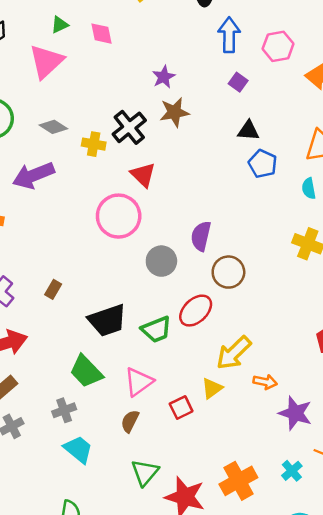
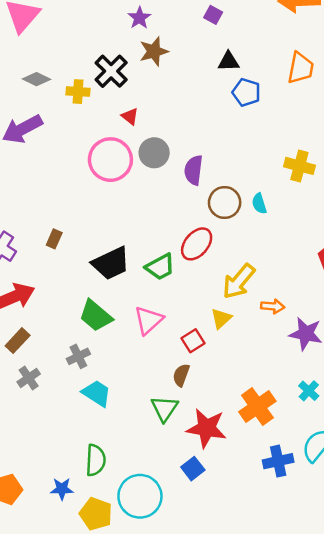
red triangle: (143, 175) -> (130, 116), size x0.7
cyan semicircle: (309, 188) -> (259, 204), moved
gray circle: (161, 261) -> (154, 153), moved
brown semicircle: (130, 421) -> (181, 375), moved

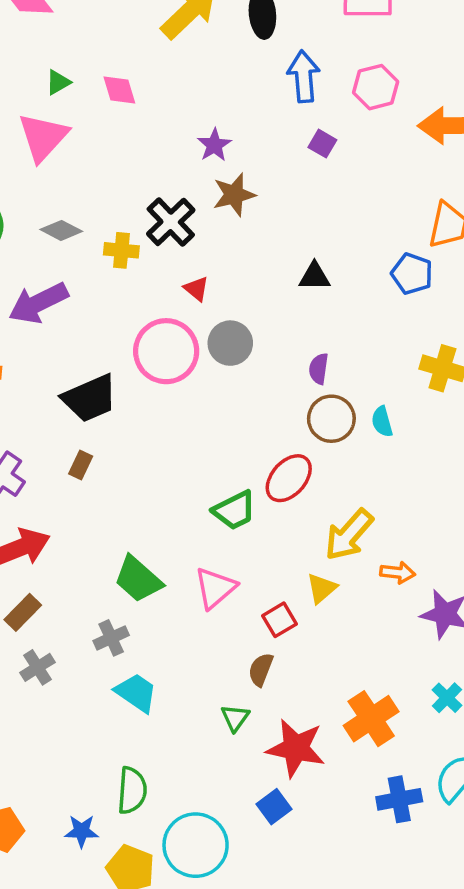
black triangle: (229, 61) -> (314, 276), moved
blue pentagon: (246, 92) -> (412, 274), moved
purple semicircle: (194, 170) -> (319, 369), moved, size x0.7
black trapezoid: (111, 263) -> (90, 398), moved
green triangle: (165, 409) -> (235, 718), size x0.7

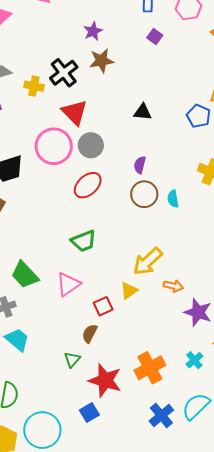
red triangle: (196, 289) -> (75, 112), size x1.8
red ellipse: (289, 478) -> (88, 185), moved
blue cross: (399, 799) -> (161, 415), turned -35

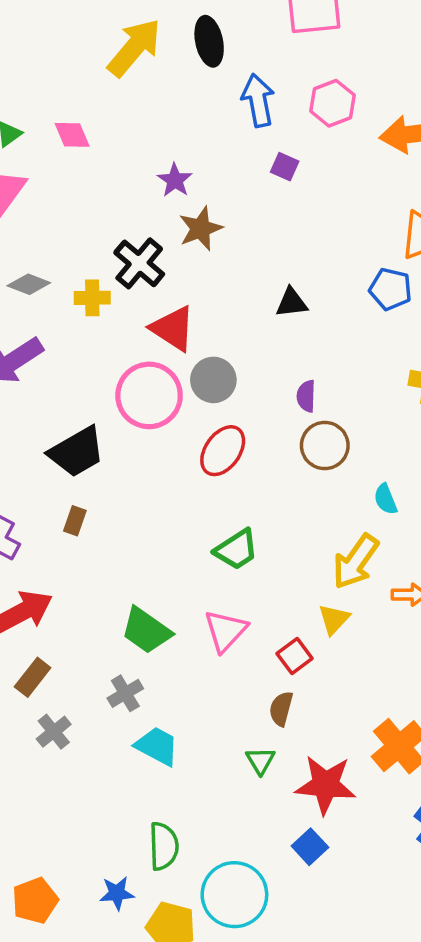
cyan semicircle: (173, 199) -> (385, 499), moved

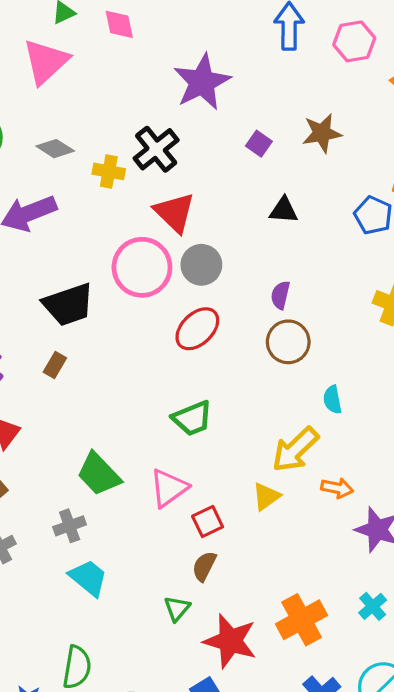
purple square: (285, 167) -> (259, 144), moved
purple star: (175, 180) -> (202, 82), size x1.8
brown star: (201, 229) -> (322, 133), moved
red square: (295, 656) -> (208, 521), moved

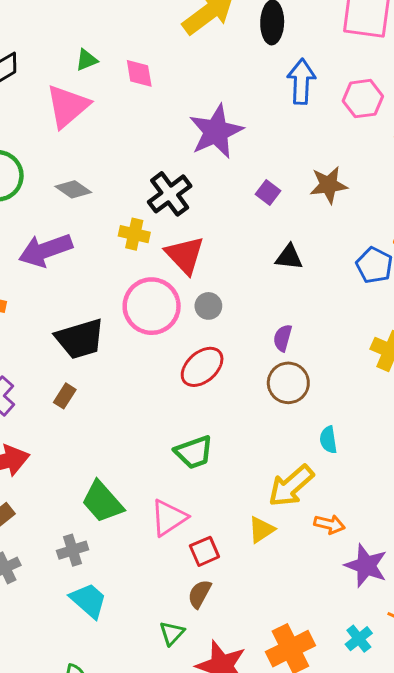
yellow cross: (109, 171) -> (134, 234), moved
gray circle: (201, 265) -> (208, 306), size x0.7

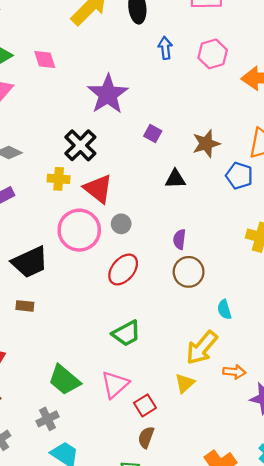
blue arrow: (301, 81) -> (165, 48), size x0.7
brown star: (328, 185) -> (206, 144), moved
brown rectangle: (65, 396) -> (25, 306), turned 72

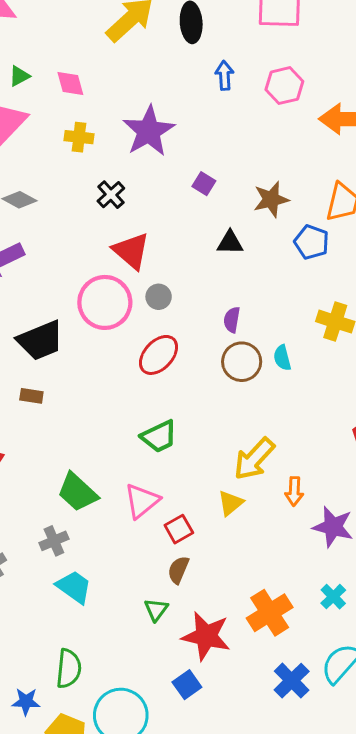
black cross: (80, 145) -> (111, 195), size x0.7
yellow cross: (59, 179) -> (79, 137), moved
cyan semicircle: (224, 310) -> (282, 358), moved
orange arrow: (234, 372) -> (294, 491), turned 85

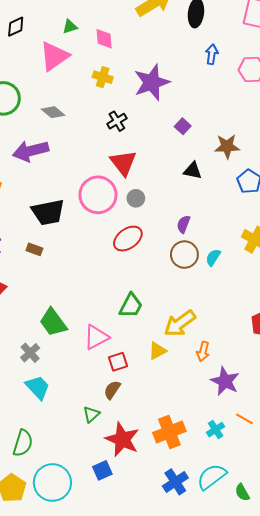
cyan semicircle: (282, 358) -> (213, 257), turned 36
green trapezoid: (159, 436) -> (131, 306), moved, turned -48
gray cross: (54, 541) -> (30, 353), turned -30

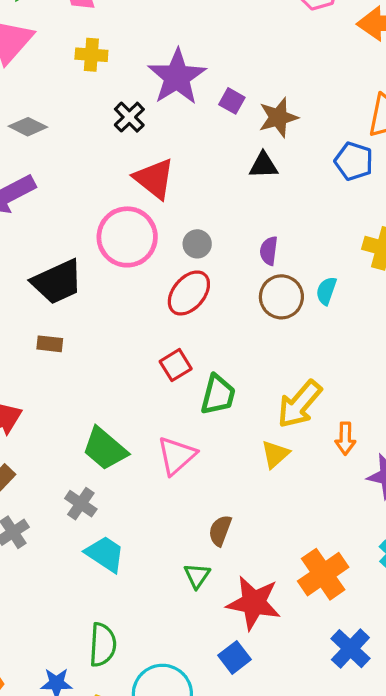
purple star: (152, 82) -> (177, 77), moved
brown star: (227, 146) -> (278, 117), moved
gray circle: (136, 198) -> (197, 244), moved
red square: (118, 362) -> (176, 365), moved

